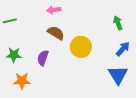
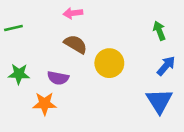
purple semicircle: (43, 58) -> (58, 78), turned -98
orange star: (22, 81) -> (45, 104), moved

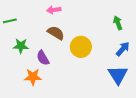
green star: (19, 74) -> (21, 46), moved
purple semicircle: (58, 78) -> (43, 58), turned 49

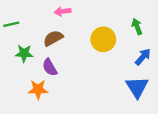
brown semicircle: (56, 33) -> (53, 38), moved, turned -60
yellow circle: (81, 47) -> (103, 39), moved

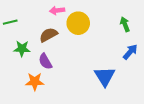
yellow circle: (103, 39) -> (78, 23), moved
blue triangle: (137, 87) -> (105, 76), moved

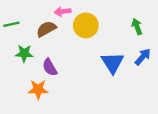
brown semicircle: (48, 35) -> (46, 29), moved
blue triangle: (105, 76) -> (113, 63), moved

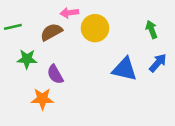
blue triangle: (113, 63) -> (125, 69), turned -45

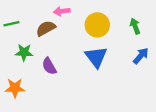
yellow circle: (95, 28) -> (97, 25), moved
blue triangle: (125, 69) -> (96, 57), moved, turned 40
orange star: (42, 99) -> (15, 88), moved

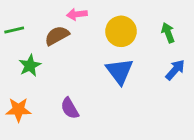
green star: (24, 52) -> (30, 66), turned -30
purple semicircle: (49, 66) -> (70, 108), moved

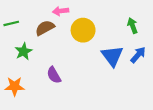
yellow circle: (121, 31) -> (83, 30), moved
blue triangle: (120, 71) -> (112, 56), moved
purple semicircle: (70, 108) -> (54, 75), moved

